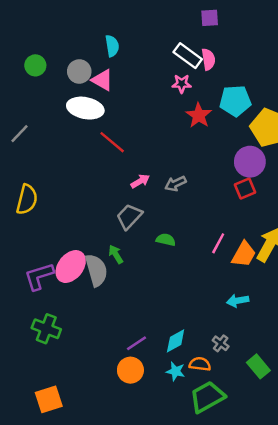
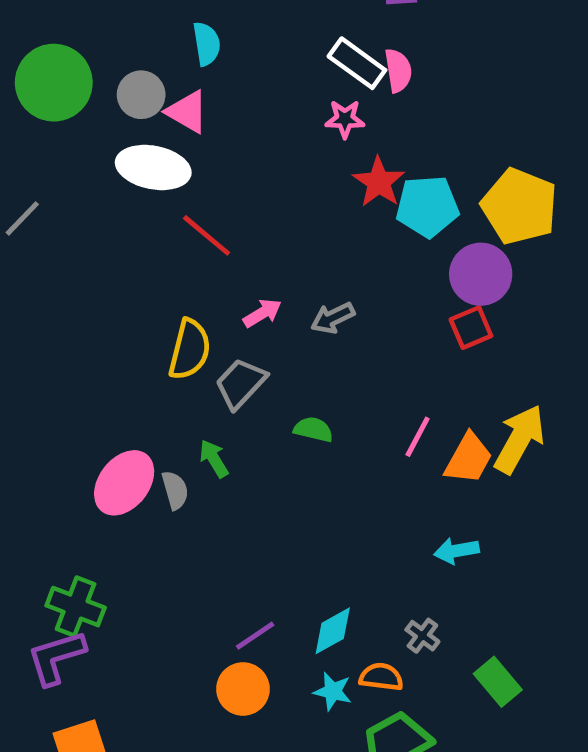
green circle: (35, 65) -> (54, 83), size x1.8
cyan pentagon: (235, 101) -> (427, 206), moved
yellow semicircle: (27, 199) -> (190, 349), moved
gray semicircle: (96, 270) -> (175, 490), size x0.6
purple L-shape: (39, 276) -> (56, 657), moved

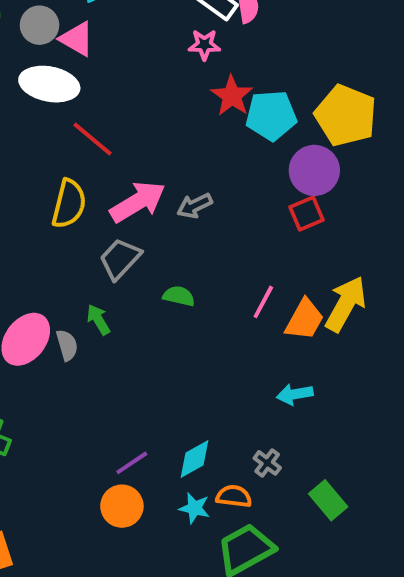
pink arrow: (262, 313) -> (138, 202), size x1.8
yellow semicircle: (190, 349) -> (69, 204), moved

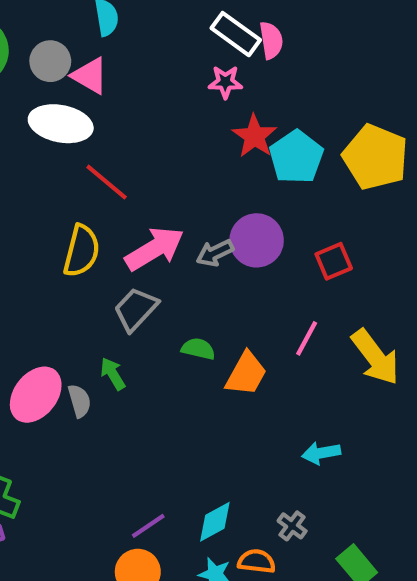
cyan pentagon: (271, 115) -> (296, 157), turned -30
purple circle: (314, 170) -> (257, 240), moved
pink line: (263, 302) -> (307, 338), moved
yellow arrow: (346, 304) -> (375, 357), turned 114
orange trapezoid: (305, 320) -> (246, 374), moved

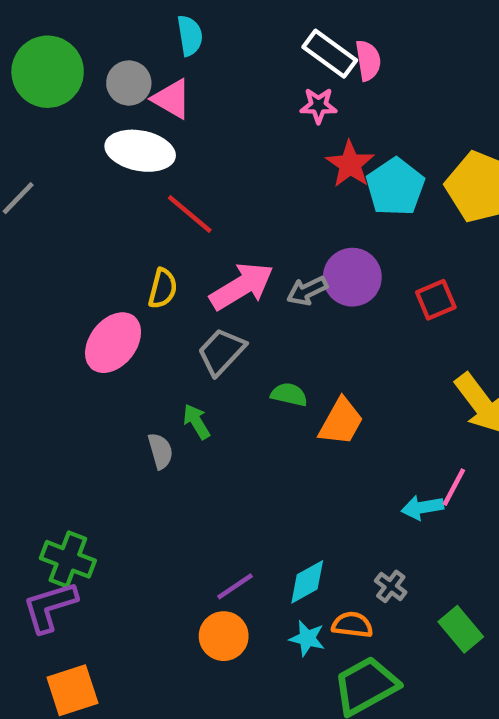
yellow semicircle: (82, 251) -> (163, 288), size x0.7
pink line: (307, 338) -> (454, 487), moved
pink ellipse: (36, 395) -> (113, 343), moved

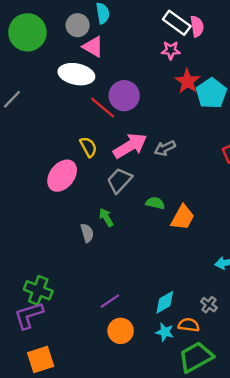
gray circle: (129, 83) -> (78, 25), moved
purple circle: (352, 277) -> (124, 96), moved
yellow semicircle: (163, 288) -> (88, 147), turned -42
purple line: (235, 586) -> (110, 301), moved

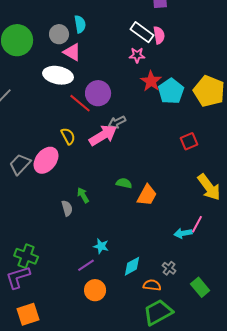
gray arrow: (165, 148) -> (117, 122), moved
gray trapezoid: (119, 180) -> (20, 164), moved
cyan star: (165, 332) -> (101, 246), moved

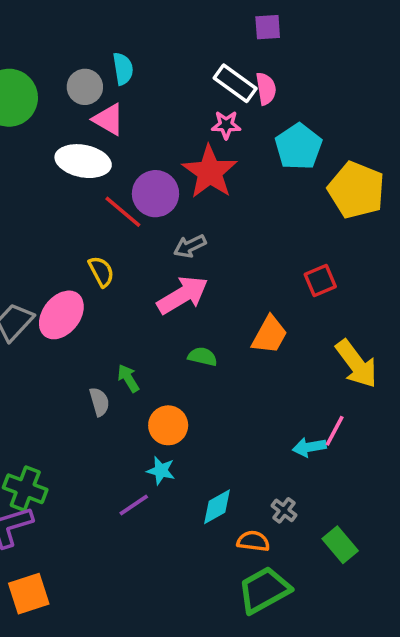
red star: (151, 81) -> (210, 172), moved, size x1.4
cyan pentagon: (171, 91) -> (298, 147), moved
pink arrow: (103, 135) -> (183, 295), moved
orange trapezoid: (147, 195) -> (270, 335), moved
orange circle: (95, 290) -> (168, 425), moved

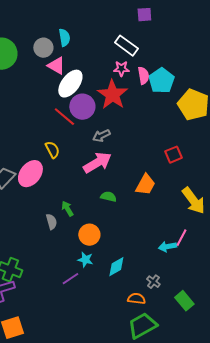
pink semicircle: (266, 89) -> (143, 76), moved
white ellipse: (83, 161) -> (70, 84), moved, turned -64
cyan diamond: (217, 507) -> (116, 267), moved

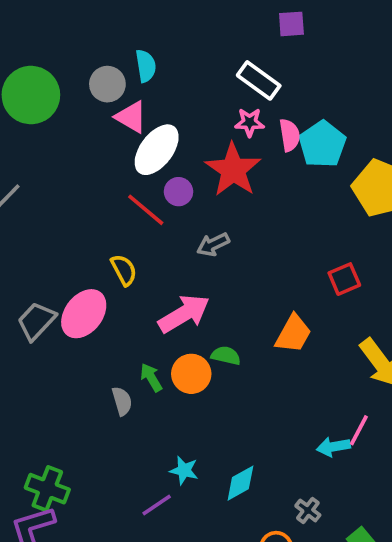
purple circle: (82, 107) -> (178, 192), size x0.6
pink arrow: (97, 163) -> (184, 314), moved
orange circle: (89, 235) -> (191, 374), moved

